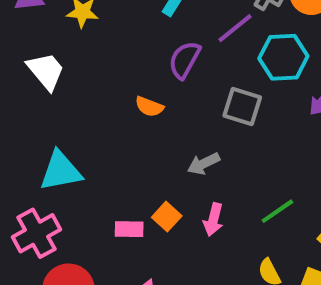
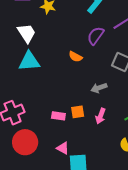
cyan triangle: (61, 171) -> (29, 61), moved
orange square: (167, 217) -> (78, 112), turned 32

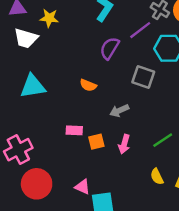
white trapezoid: (27, 33) -> (26, 38), moved, turned 145
orange semicircle: (75, 57) -> (88, 85), moved
pink rectangle: (58, 116) -> (74, 130), moved

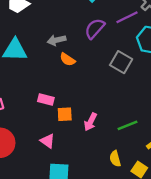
gray arrow: (119, 111) -> (56, 40), moved
pink triangle: (83, 187) -> (48, 141), moved

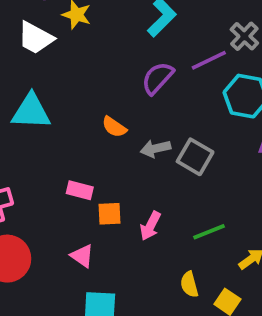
gray arrow: (56, 40) -> (155, 149), moved
gray square: (121, 62) -> (195, 157), moved

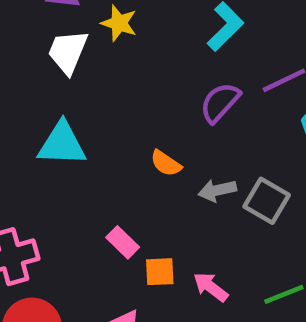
white trapezoid: (36, 38) -> (68, 52), turned 84
pink rectangle: (80, 190) -> (123, 242), turned 30
pink arrow: (150, 226) -> (211, 287), turned 100

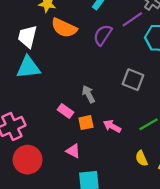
white trapezoid: (68, 52) -> (27, 37), moved
orange semicircle: (166, 163) -> (64, 28), moved, size x1.6
gray arrow: (217, 190) -> (88, 94), moved, turned 84

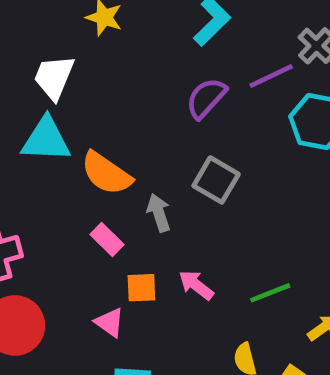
orange semicircle: (64, 28) -> (106, 173), moved
gray square: (133, 80) -> (216, 180), moved
orange square: (86, 123) -> (141, 288), moved

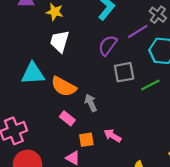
white trapezoid: (54, 77) -> (60, 41), moved
gray square: (216, 180) -> (124, 72), moved, turned -35
green line: (270, 293) -> (150, 85), moved

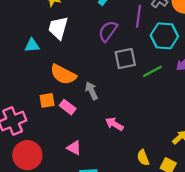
purple line: (138, 31) -> (139, 16), turned -50
cyan triangle: (33, 74) -> (32, 45), moved, size x0.6
orange square: (86, 140) -> (47, 100), moved

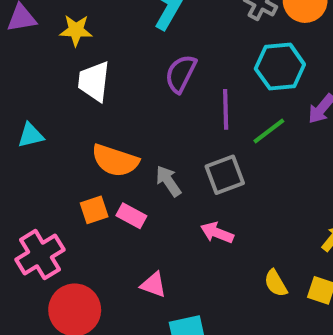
purple line: (139, 16) -> (226, 109), moved
cyan triangle: (32, 45) -> (31, 135), moved
gray square: (125, 59) -> (225, 175), moved

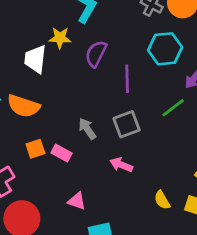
yellow star: (76, 30) -> (60, 38), moved
green line: (269, 131) -> (173, 108), moved
orange semicircle: (115, 161) -> (23, 106), moved

